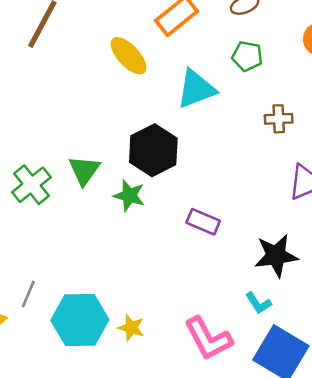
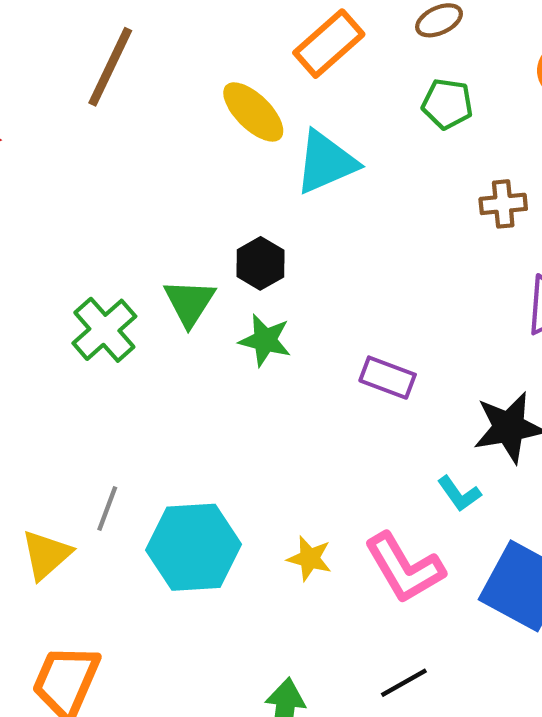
cyan triangle: (196, 89) -> (326, 162), moved
black hexagon: (153, 150) -> (260, 263), moved, size x0.6
cyan L-shape: (258, 303) -> (459, 494), moved
yellow star: (131, 328) -> (310, 558), moved

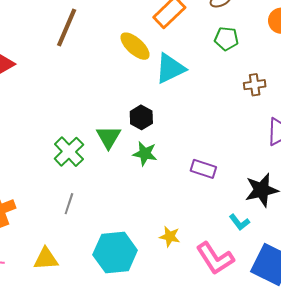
gray line: (107, 509) -> (69, 204), moved
yellow triangle: (46, 555) -> (46, 259), turned 40
yellow star: (310, 558) -> (170, 237), moved

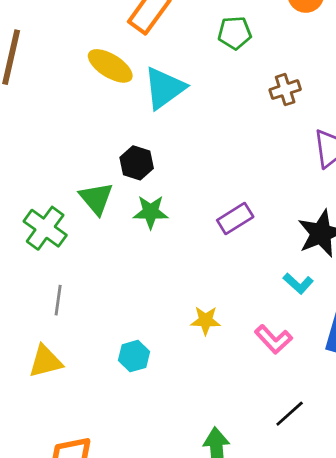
purple rectangle: (203, 169) -> (235, 218), turned -40
cyan hexagon: (115, 252) -> (134, 356), size x0.5
pink L-shape: (215, 258) -> (273, 339), size x0.7
yellow triangle: (46, 259) -> (45, 361), moved

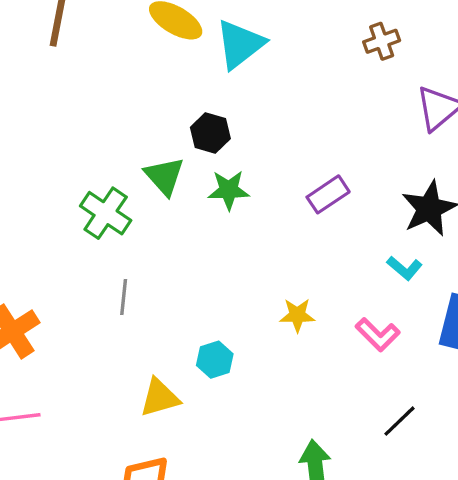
yellow triangle: (45, 361) -> (160, 398), moved

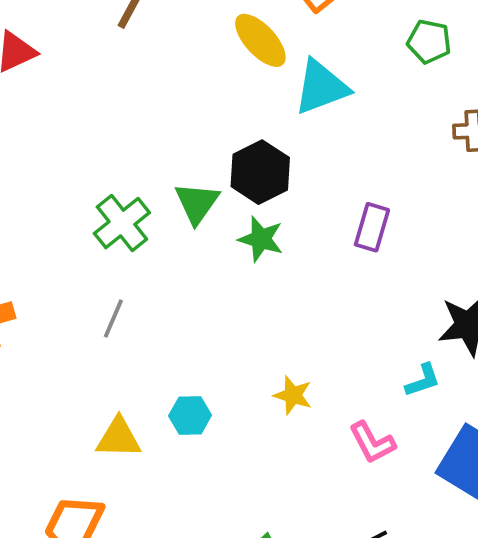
black hexagon: (210, 133) -> (260, 172), size x1.4
purple rectangle: (328, 194) -> (372, 227), moved, turned -57
cyan L-shape: (404, 268) -> (423, 380), turned -76

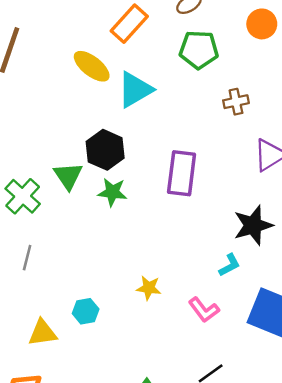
green pentagon: (429, 42) -> (199, 50), size x1.4
purple rectangle: (372, 227) -> (182, 173), size x1.5

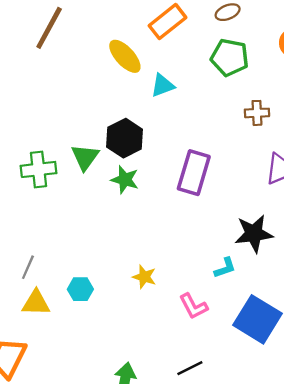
cyan triangle: (135, 90) -> (163, 85), size x0.7
green cross: (23, 196) -> (39, 169), turned 32
gray line: (27, 258) -> (28, 267), moved

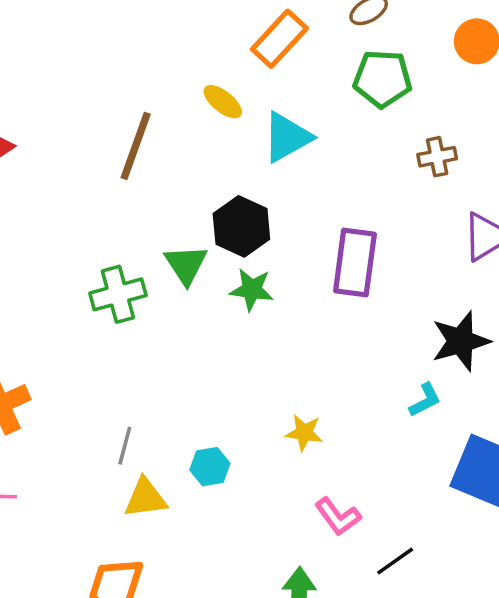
brown line: (49, 28) -> (136, 146), moved
yellow ellipse: (125, 56) -> (223, 102), size x0.7
cyan triangle: (163, 85) -> (287, 137), size x1.4
pink L-shape: (193, 306) -> (338, 517), moved

